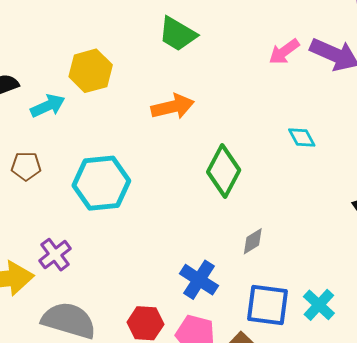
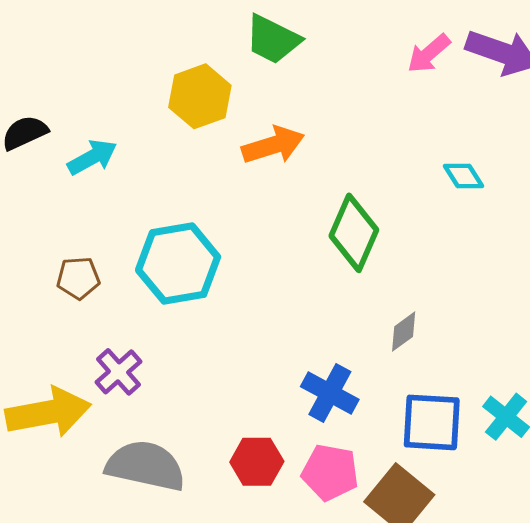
yellow hexagon: (91, 71) -> (200, 96), moved
brown pentagon: (26, 166) -> (78, 278), moved

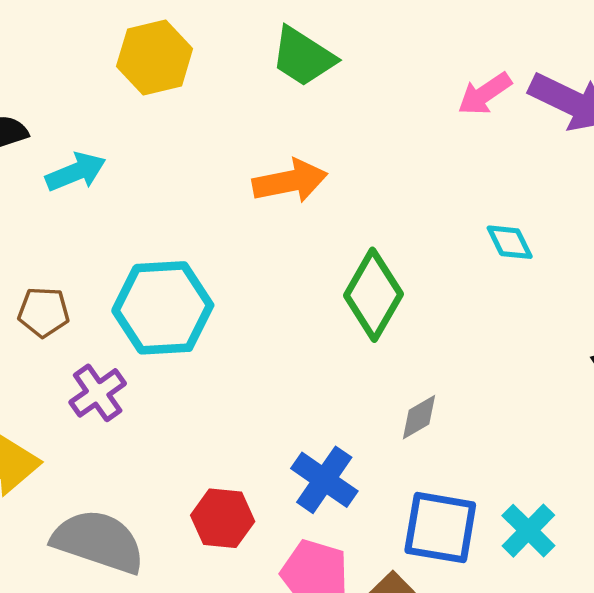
yellow hexagon: (200, 96) -> (155, 58), moved
purple cross: (119, 372) -> (98, 393), moved
red hexagon: (257, 462) -> (223, 518), moved

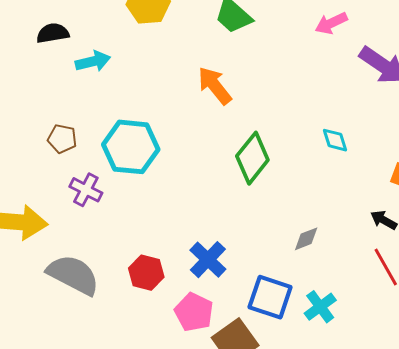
pink arrow: (485, 94) -> (331, 23), moved
orange arrow: (290, 181) -> (215, 86), turned -126
purple cross: (98, 393) -> (86, 190), turned -36
gray diamond: (419, 417) -> (306, 239), moved

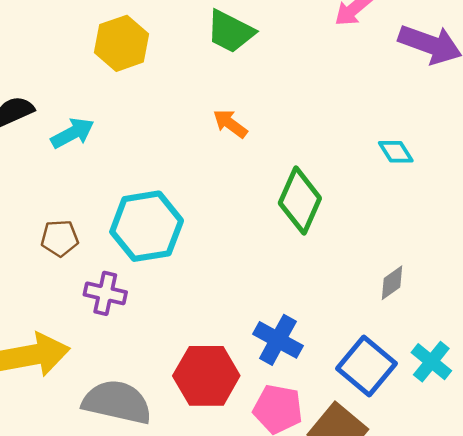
orange arrow: (215, 86) -> (230, 124), size x0.7
red hexagon: (146, 273) -> (206, 376), size x1.4
blue square: (270, 297) -> (367, 366), turned 36

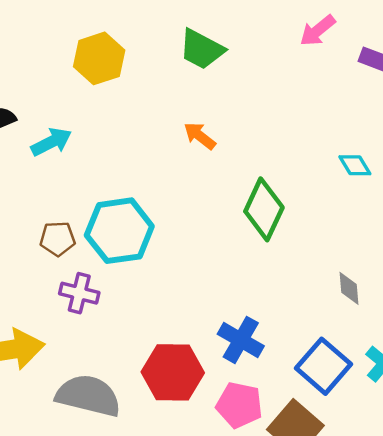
brown pentagon: (60, 238) -> (58, 239), moved
gray diamond: (392, 283) -> (349, 288), turned -60

